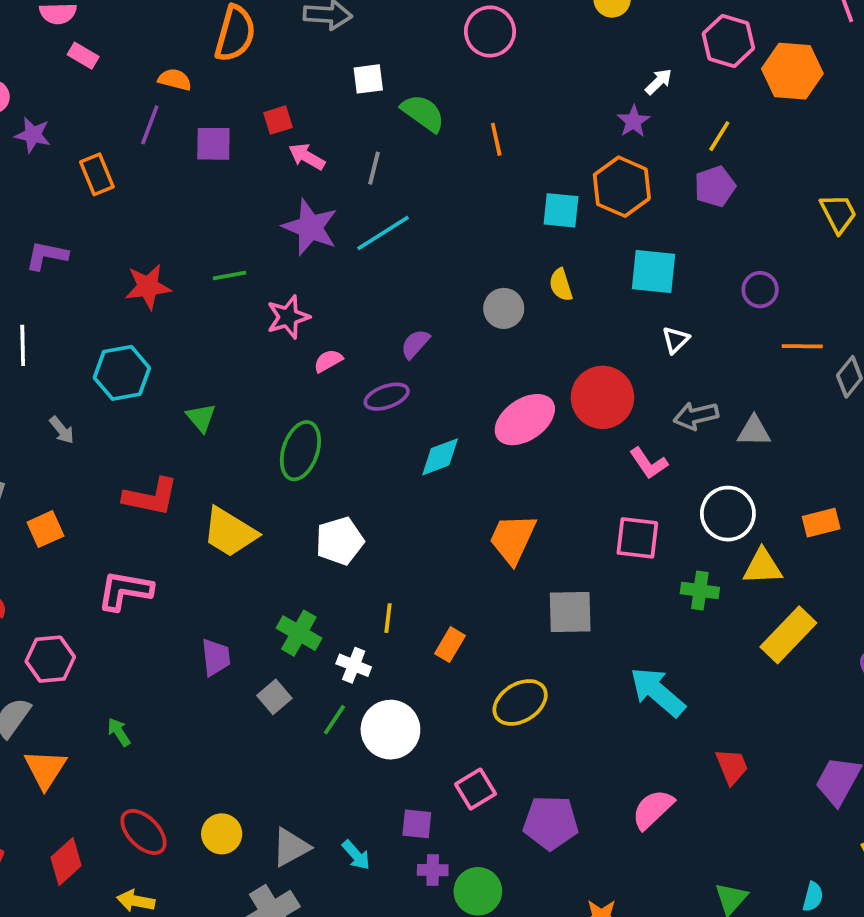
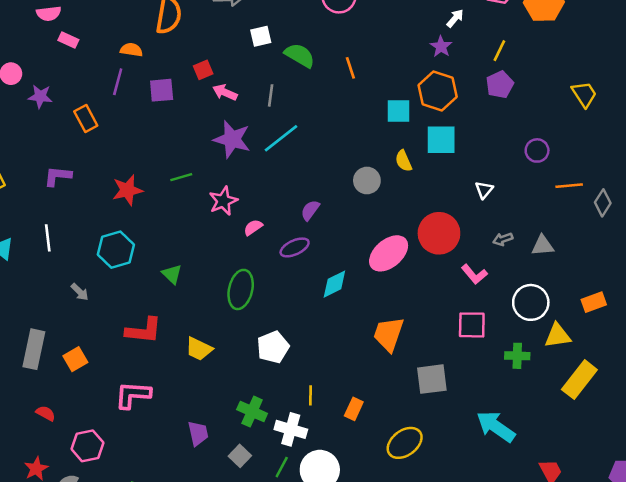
cyan square: (654, 272) -> (441, 140), moved
gray arrow: (696, 416) -> (503, 239), size x0.7
yellow trapezoid: (230, 532) -> (199, 349), size x0.7
white cross: (354, 665) -> (291, 429), size x1.4

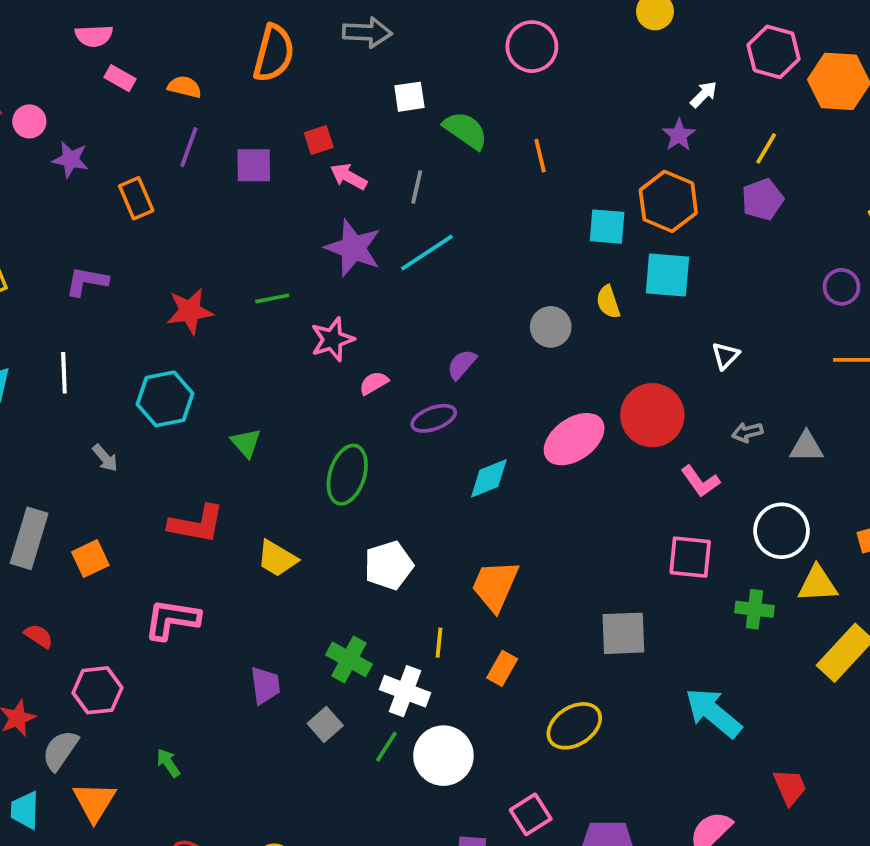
orange semicircle: (131, 50) -> (185, 87), moved
purple circle: (537, 150) -> (841, 287), moved
orange trapezoid: (389, 334) -> (495, 586), moved

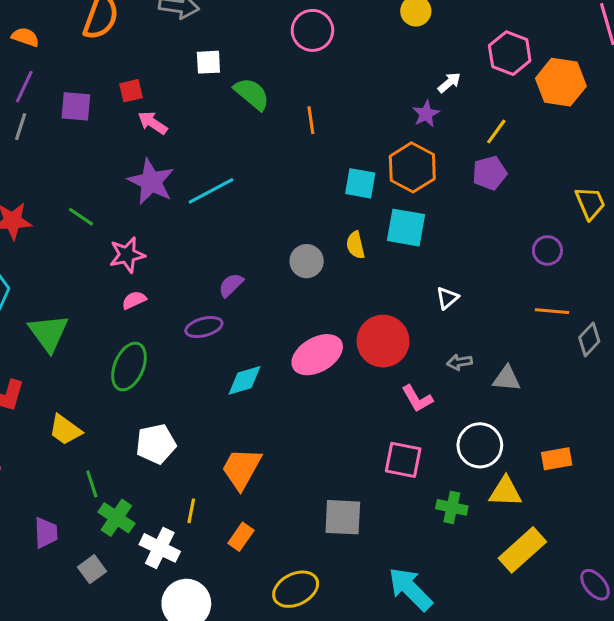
gray line: (417, 187) -> (21, 127), moved
green line: (272, 298) -> (81, 217), turned 40
pink semicircle: (374, 383) -> (134, 300), moved
green triangle: (246, 443) -> (49, 333), size x1.6
green line: (386, 747) -> (92, 484), moved, turned -56

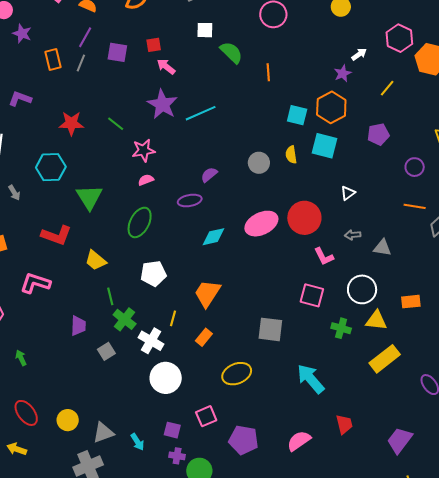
purple pentagon: (489, 173) -> (378, 134), moved

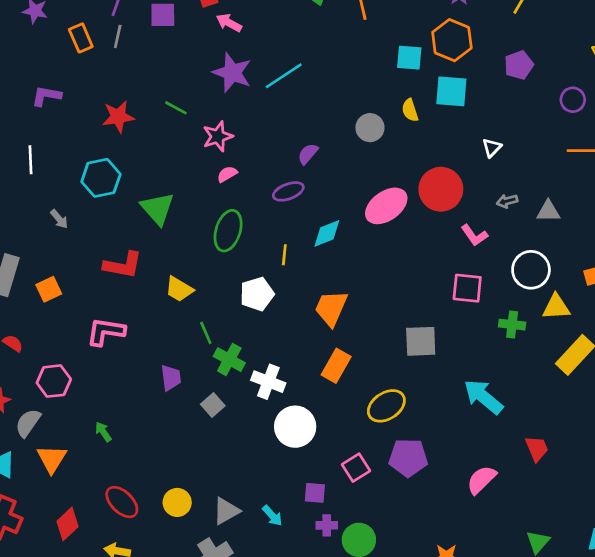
yellow line: (173, 318) -> (284, 255), moved
orange rectangle: (204, 337) -> (336, 366), size x1.4
purple pentagon: (244, 440) -> (408, 458), moved

